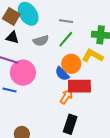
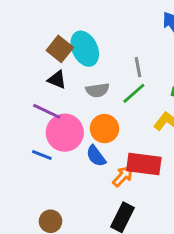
gray line: (66, 21) -> (138, 67), turned 64
orange circle: (71, 64) -> (104, 129), moved
blue semicircle: (62, 74) -> (96, 156), moved

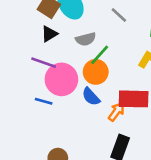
gray line: (138, 67) -> (119, 15), turned -30
black triangle: (57, 80) -> (49, 34), turned -48
green line: (134, 93) -> (100, 55), moved

